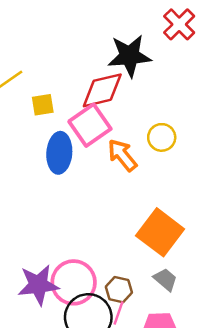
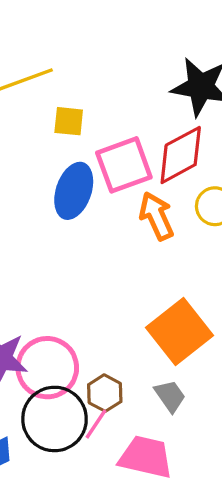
red diamond: (102, 90) -> (181, 155), moved, turned -30

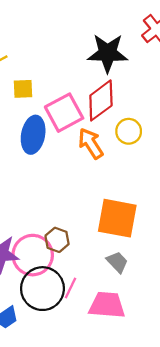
orange square: (180, 331) -> (117, 218), turned -33
brown hexagon: (105, 393) -> (57, 240), moved

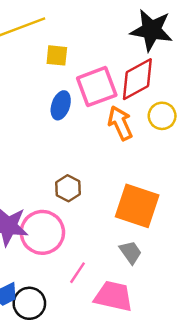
blue ellipse: (33, 135) -> (61, 105), size x0.7
brown hexagon: (57, 240) -> (68, 188), moved
black circle: (42, 289) -> (29, 303), moved, size x0.7

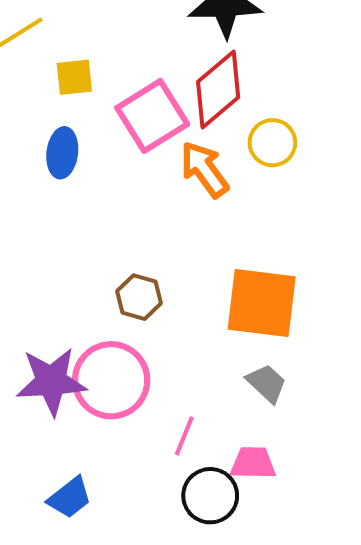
blue ellipse: (61, 105) -> (62, 153), moved
pink trapezoid: (113, 296) -> (253, 463), size x0.7
black circle: (29, 303) -> (210, 496), moved

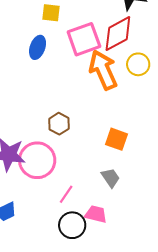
orange arrow: (204, 169) -> (103, 70), size x1.4
orange square: (262, 303) -> (117, 139), size x0.6

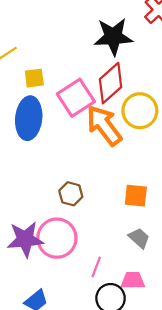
blue ellipse: (38, 47) -> (29, 118), size x1.6
yellow circle: (138, 64) -> (140, 111), size x1.4

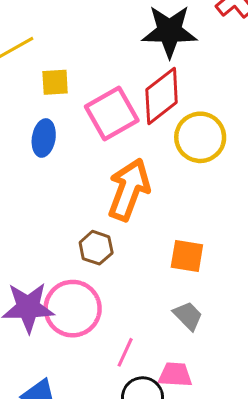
blue ellipse: (29, 118) -> (44, 138), size x0.6
orange arrow: (104, 125) -> (129, 190), moved, turned 54

